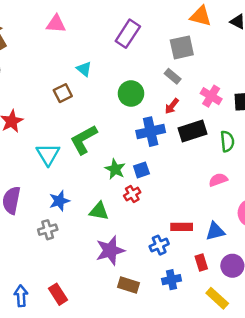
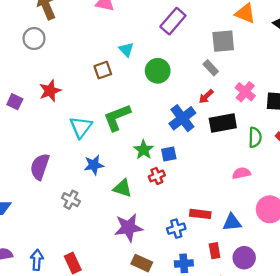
green circle: (131, 93) -> (158, 71), moved
blue cross: (151, 132) -> (182, 118), turned -32
blue star: (59, 201) -> (94, 165), moved
gray cross: (48, 230) -> (71, 200), turned 36

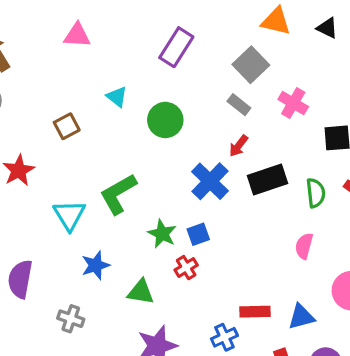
gray square: (223, 41) -> (251, 65), turned -30
brown square: (103, 70) -> (67, 126), moved
pink cross: (245, 92) -> (293, 103), moved
pink semicircle: (241, 173) -> (304, 246), turned -54

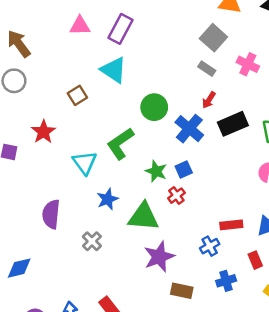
purple rectangle: (176, 47) -> (121, 29), moved
cyan triangle: (117, 97) -> (114, 70), size x1.6
green circle: (165, 120) -> (154, 107), moved
green triangle: (141, 292) -> (143, 217), size x1.5
gray cross: (71, 319) -> (92, 241), turned 30

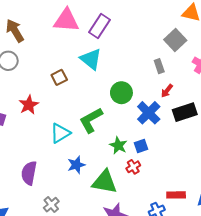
pink triangle: (80, 26) -> (66, 20), size x1.5
gray rectangle: (207, 69) -> (159, 66), moved, turned 32
cyan triangle: (85, 163) -> (60, 133), turned 30
gray cross: (92, 241) -> (51, 205), moved

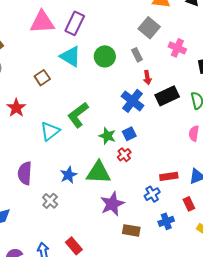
red arrow: (167, 91) -> (147, 78), turned -40
green circle: (121, 93) -> (105, 56), moved
blue star: (76, 165) -> (69, 175), moved

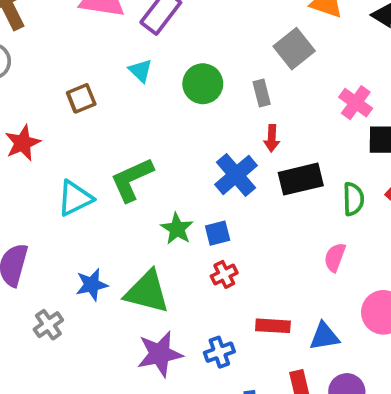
pink cross: (177, 48) -> (356, 103), moved
cyan triangle: (70, 56) -> (140, 71), size x0.6
red cross: (124, 155) -> (224, 274), moved
blue cross: (152, 194) -> (219, 352), moved

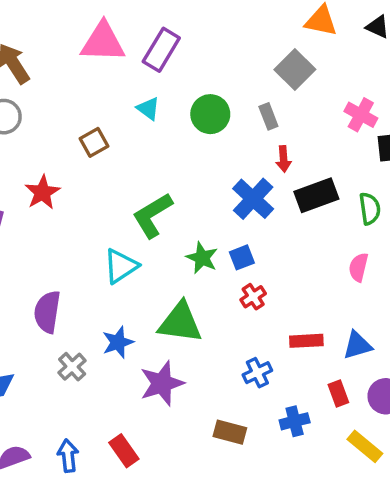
cyan triangle: (75, 198) -> (121, 266), moved
blue star: (92, 285) -> (118, 342), moved
gray cross: (48, 325) -> (72, 367), moved
purple star: (160, 354) -> (162, 383), moved

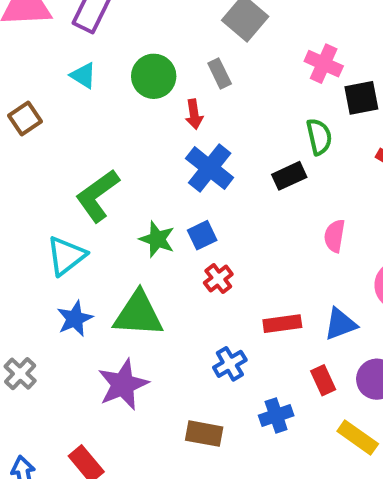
red arrow: (284, 159) -> (194, 114), moved
black rectangle: (316, 195) -> (289, 176), moved, size x0.7
green semicircle: (370, 209) -> (319, 137), moved
blue star: (118, 342) -> (75, 319), moved

